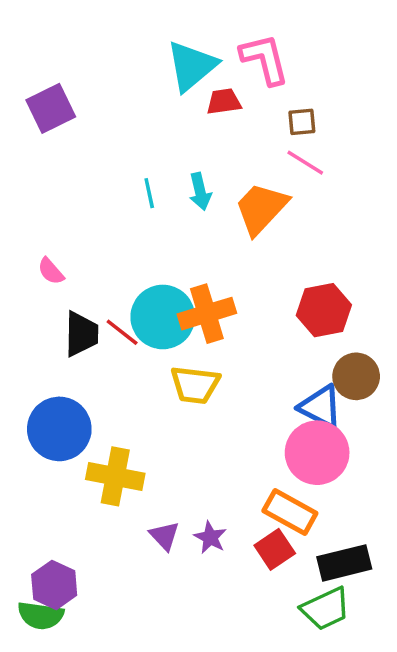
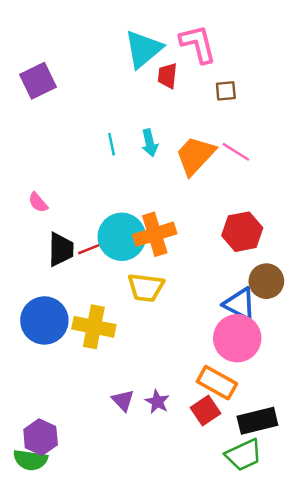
red trapezoid: (224, 102) -> (167, 76), turned -76
pink line: (305, 163) -> (236, 152), moved
red line: (122, 332) -> (91, 248), turned -60
yellow cross: (115, 476) -> (94, 327), moved

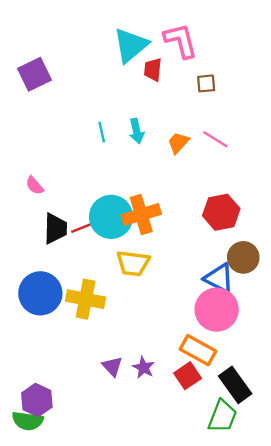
orange trapezoid: (195, 156) -> (178, 143), size x0.6
black rectangle: (257, 421) -> (235, 385), turned 68
green trapezoid: (244, 455) -> (222, 416), turned -44

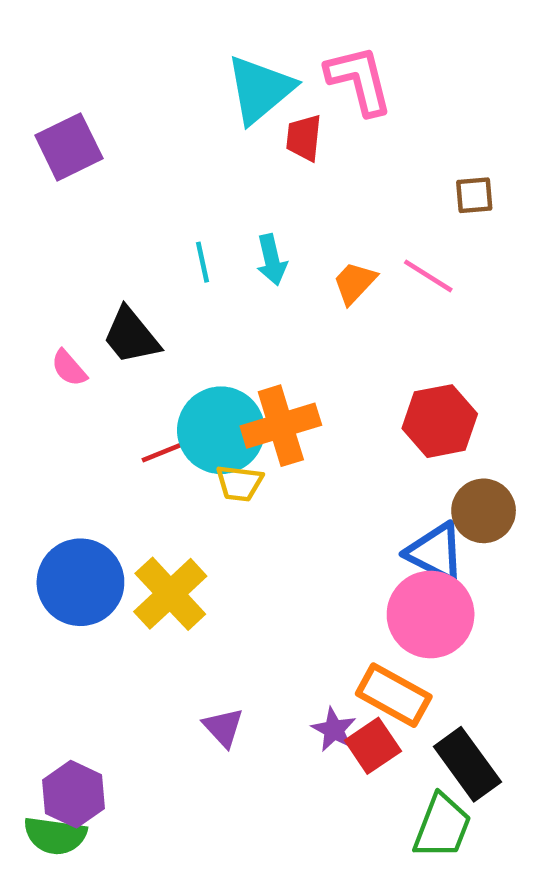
brown square: (206, 83) -> (474, 195), moved
black trapezoid: (55, 228) -> (131, 336), moved, turned 140
yellow trapezoid: (133, 263) -> (239, 483), moved, size x0.7
yellow cross: (86, 299) -> (170, 594), turned 36
purple star: (144, 368) -> (334, 730), moved

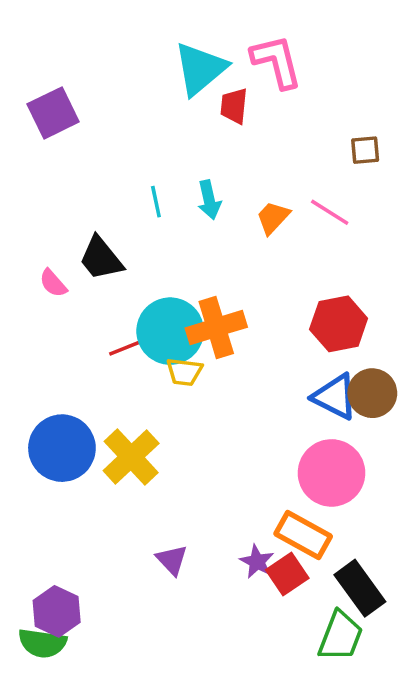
blue triangle: (435, 552) -> (335, 397), moved

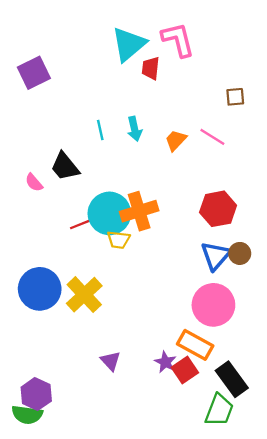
brown circle: (372, 393) -> (240, 253), size x0.7
blue triangle: (335, 397) -> (216, 256), turned 44

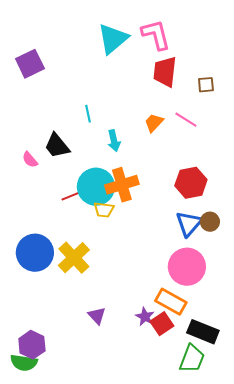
red trapezoid: (151, 68) -> (165, 72), moved, size x1.5
cyan arrow: (135, 129) -> (114, 141), moved
black rectangle: (232, 379) -> (203, 332), turned -32

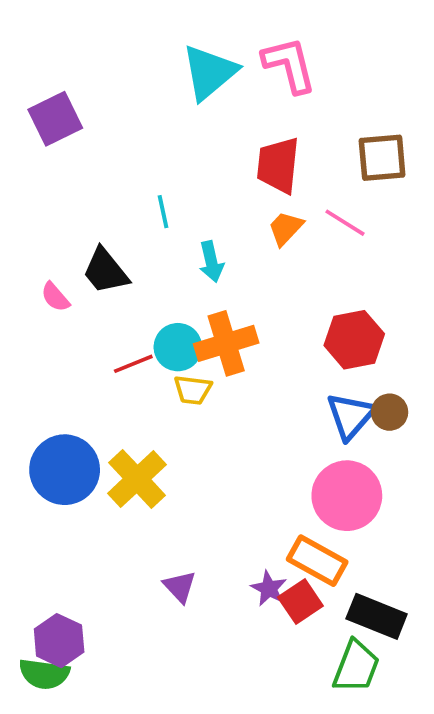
red trapezoid: (165, 72) -> (278, 165), moved
brown square: (206, 85) -> (382, 158), size x1.6
cyan circle: (96, 187) -> (178, 347), size x0.7

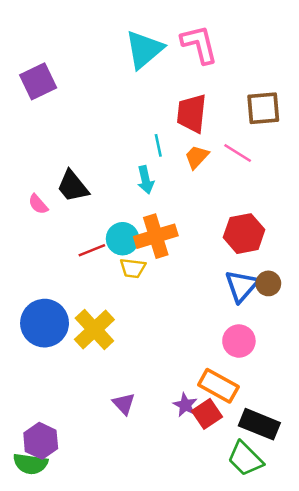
cyan line: (163, 212) -> (158, 145), moved
pink circle: (347, 496) -> (239, 341), size x0.7
green trapezoid: (356, 667) -> (245, 459), turned 114

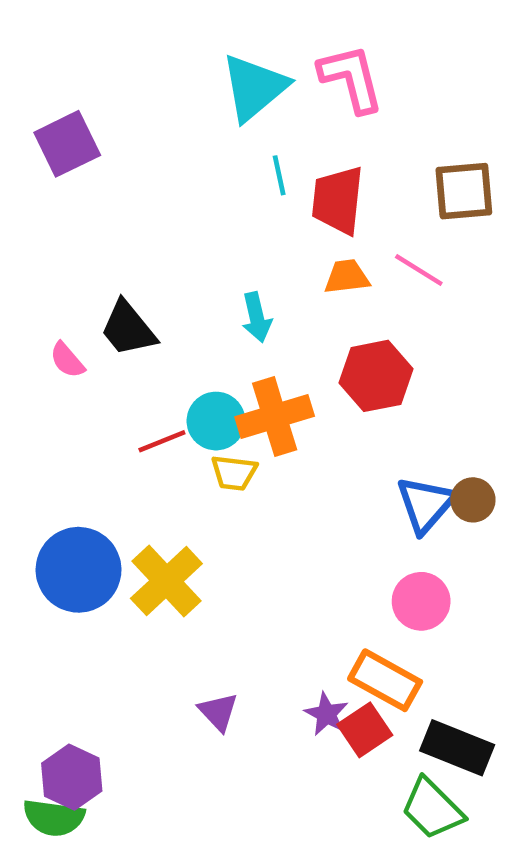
cyan line: (158, 145) -> (279, 175), moved
orange trapezoid: (197, 157) -> (347, 277), turned 40
red hexagon: (244, 234) -> (376, 376), moved

